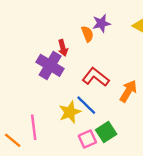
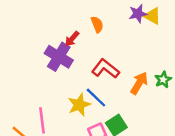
purple star: (101, 23) -> (138, 14), moved
red arrow: (63, 48) -> (72, 39), turned 56

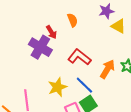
yellow triangle: (152, 16) -> (118, 26), moved
red arrow: (72, 39) -> (51, 32), turned -72
blue line: (96, 98) -> (84, 85), moved

